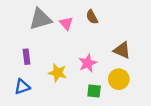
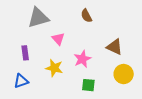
pink triangle: (66, 23) -> (58, 39), moved
yellow circle: (119, 79) -> (124, 74), moved

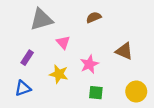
brown semicircle: (86, 16) -> (94, 17), turned 96
purple rectangle: (25, 53) -> (27, 58), turned 40
yellow circle: (124, 74) -> (136, 92), moved

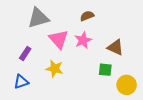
pink triangle: (63, 42) -> (59, 39), size x1.5
pink star: (89, 64) -> (83, 40), moved
green square: (96, 93) -> (105, 70), moved

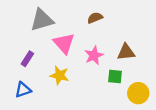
pink star: (83, 40) -> (94, 55), moved
brown triangle: (115, 47) -> (126, 52), turned -30

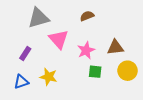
yellow star: (60, 75) -> (49, 77), moved
green square: (115, 76) -> (95, 72), moved
yellow circle: (138, 93) -> (128, 71), moved

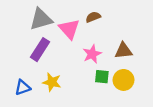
pink triangle: (59, 39) -> (69, 29), moved
purple rectangle: (25, 53) -> (40, 50), moved, size x1.5
yellow circle: (128, 71) -> (124, 80), moved

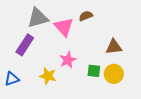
purple rectangle: (40, 50) -> (25, 45), moved
pink star: (92, 54) -> (68, 60), moved
blue triangle: (23, 88) -> (12, 79), moved

